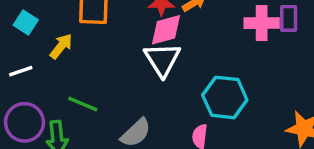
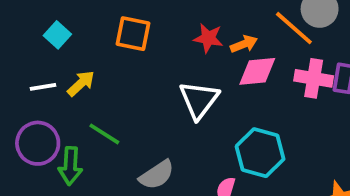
pink diamond: (166, 30) -> (257, 71), moved
yellow arrow: (61, 46) -> (81, 83), moved

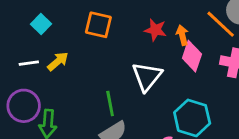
orange arrow: (244, 44) -> (182, 35), turned -84
pink diamond: (257, 71) -> (192, 56), turned -68
green line: (104, 134) -> (110, 103), moved, turned 45

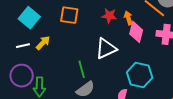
cyan square: (41, 24) -> (29, 18), size x1.5
white triangle: (147, 77) -> (106, 49), turned 30

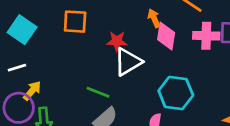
red star: (109, 16) -> (117, 41), moved
yellow arrow: (43, 43) -> (32, 91), moved
green line: (82, 69) -> (98, 92), turned -48

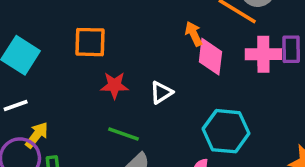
red star: (117, 41) -> (114, 85), moved
white triangle: (128, 62) -> (161, 92), size x0.6

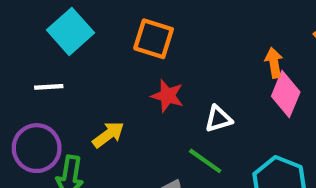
green line: (124, 134) -> (205, 161), moved
yellow arrow: (37, 135) -> (108, 135), moved

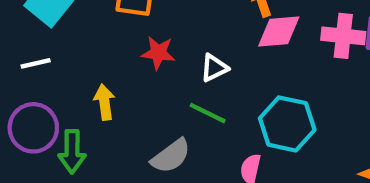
pink diamond: (286, 94) -> (279, 31), turned 72
yellow arrow: (108, 135) -> (104, 102), turned -52

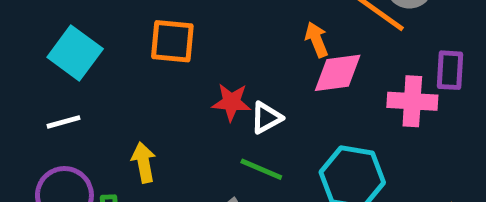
pink cross: (343, 36) -> (412, 101), moved
red star: (158, 53) -> (231, 102), moved

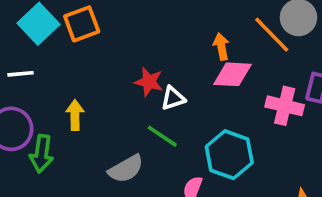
orange square: (172, 41) -> (82, 24), moved, turned -36

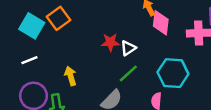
pink diamond: (233, 74) -> (161, 23), turned -70
green line: (162, 136) -> (128, 74), turned -60

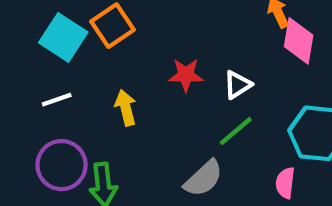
red star: (110, 42) -> (186, 75), moved
yellow arrow: (71, 76) -> (126, 108), moved

